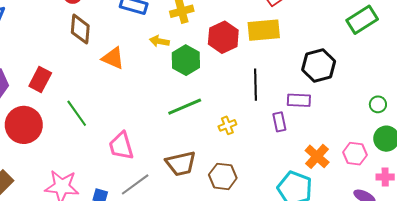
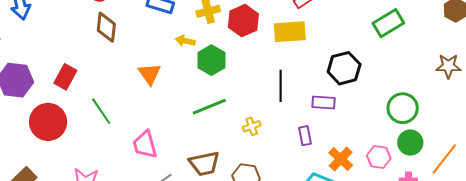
red hexagon: (223, 37) -> (243, 21), moved
orange triangle: (113, 58) -> (150, 74), moved, turned 30
green circle: (378, 104) -> (403, 108), size x1.8
purple rectangle: (279, 122) -> (305, 136), moved

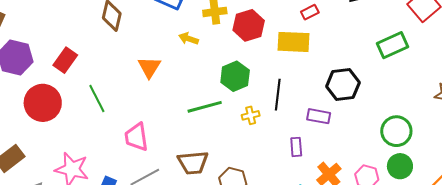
green hexagon: (211, 60) -> (235, 76), moved
yellow cross: (252, 126) -> (251, 115), moved

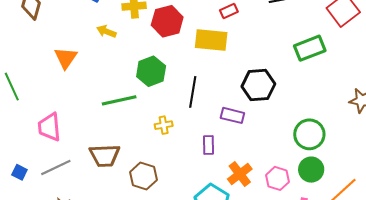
yellow cross: (251, 115) -> (164, 125), moved

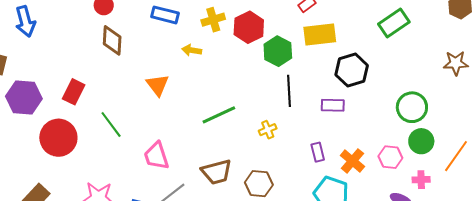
yellow rectangle: (211, 40) -> (320, 34), moved
green hexagon: (151, 71) -> (278, 51), moved
purple rectangle: (209, 145) -> (318, 152), moved

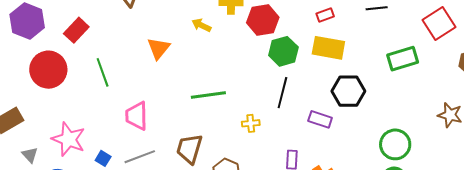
brown trapezoid: (217, 172) -> (189, 149), turned 104

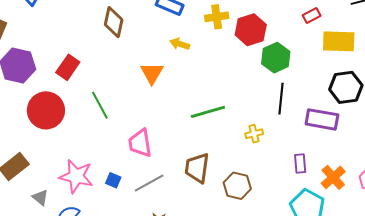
yellow arrow: (201, 25) -> (180, 44), moved
yellow rectangle: (328, 48) -> (339, 41), moved
purple rectangle: (320, 119) -> (322, 119), size x1.4
blue square: (103, 158) -> (113, 180), moved

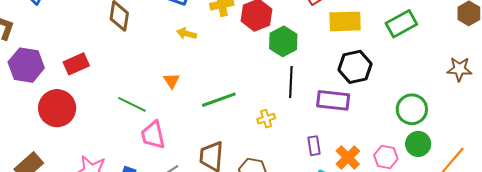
red rectangle: (68, 67) -> (76, 64), turned 35
orange triangle: (152, 73) -> (172, 81), moved, size x0.7
green line: (100, 105) -> (132, 104), moved, turned -32

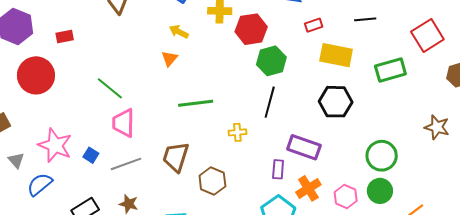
red rectangle: (76, 64) -> (65, 36), size x0.7
orange triangle: (172, 81) -> (169, 59), moved
purple rectangle: (333, 100) -> (304, 147), moved

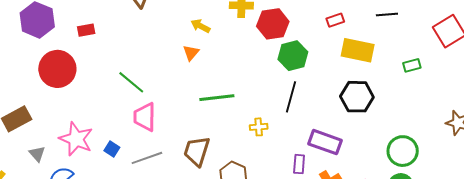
green rectangle: (390, 70) -> (412, 65), size x0.6

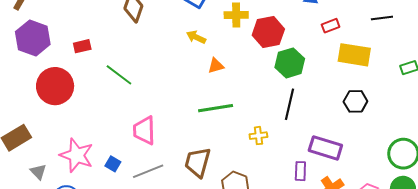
orange triangle: (191, 53) -> (216, 66), moved, turned 36
green line: (131, 82) -> (119, 75), moved
black hexagon: (357, 97) -> (355, 101), size x0.7

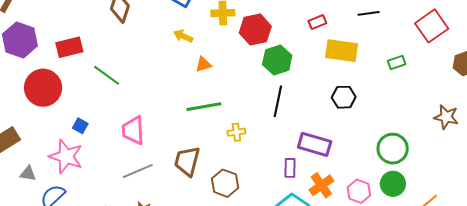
red rectangle: (82, 46) -> (69, 47), size x1.5
yellow cross: (258, 136) -> (236, 132), moved
blue square: (113, 164) -> (80, 126), moved
gray triangle: (38, 172) -> (28, 174), turned -36

